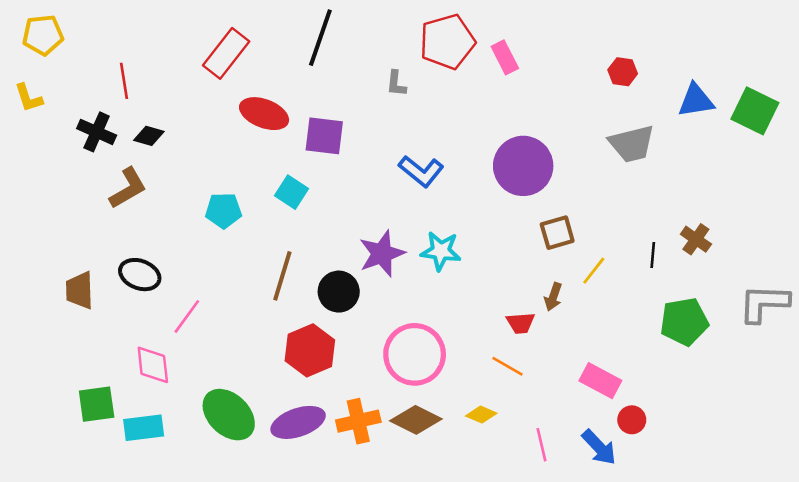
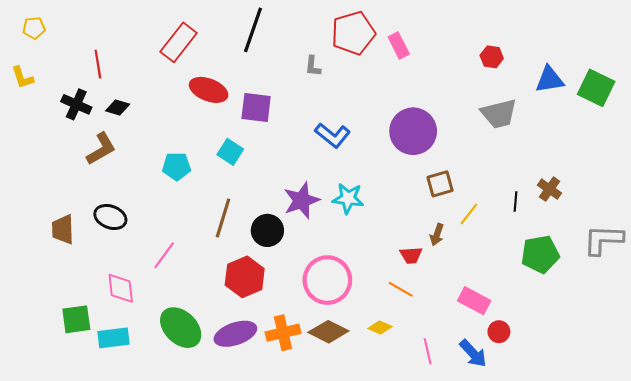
yellow pentagon: (43, 35) -> (34, 28), size x0.7
pink line: (187, 316) -> (164, 255), moved

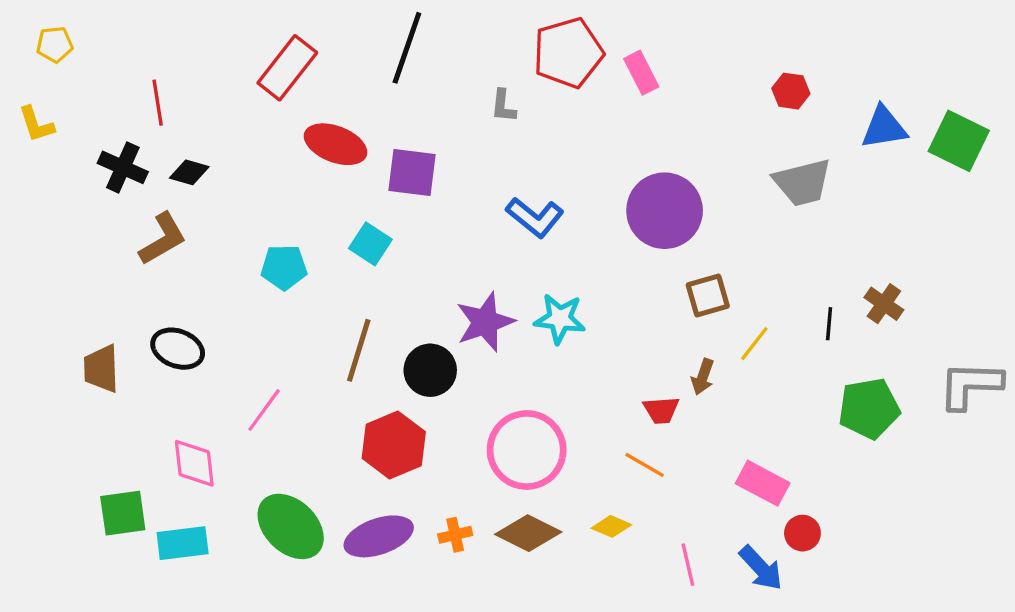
orange cross: (283, 333) -> (455, 535), size x0.6

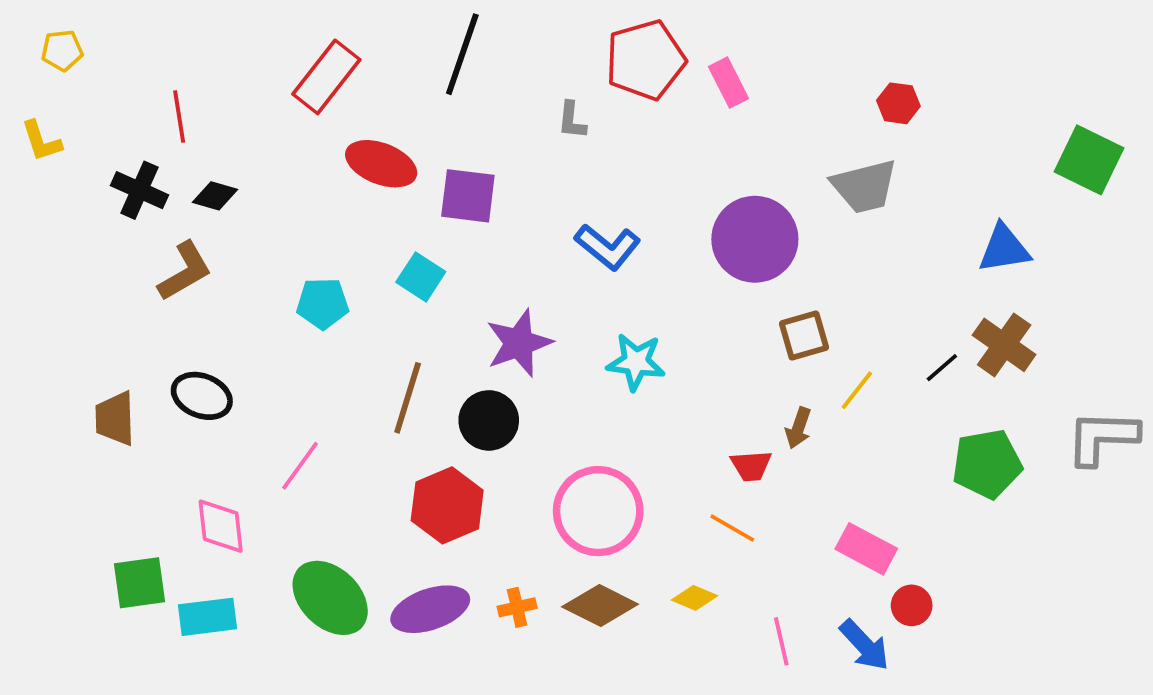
blue triangle: (884, 128) -> (1004, 249), moved
gray trapezoid: (802, 182) -> (864, 186), moved
brown cross: (884, 304) -> (1004, 345), size x1.4
purple star: (485, 322) -> (519, 343), moved
black line: (829, 324) -> (942, 368), turned 44

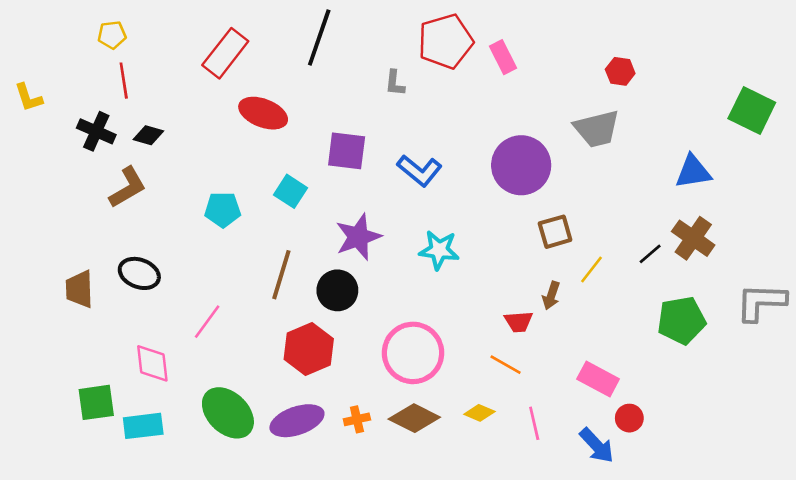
yellow pentagon: (62, 50) -> (112, 35), moved
purple square: (468, 196) -> (347, 151), moved
pink line: (781, 641) -> (534, 423), moved

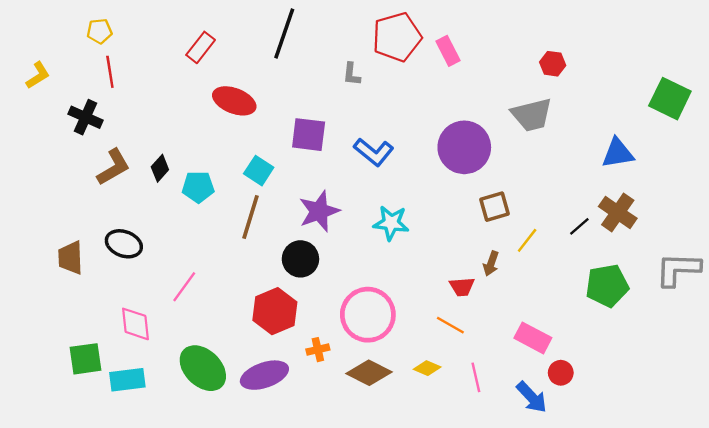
red rectangle: (225, 53) -> (201, 47), size x0.7
yellow L-shape: (29, 97) -> (38, 75), moved, turned -104
black diamond: (148, 135) -> (160, 168), moved, turned -64
brown line: (281, 275) -> (251, 217), moved
orange cross: (357, 419) -> (318, 350), moved

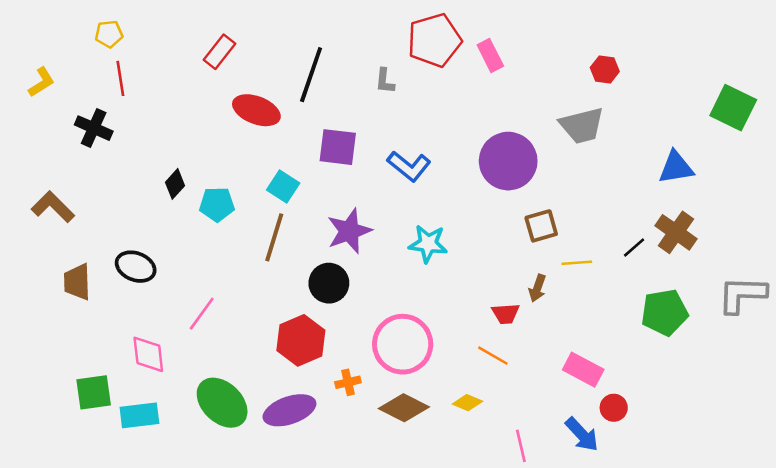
black line: (284, 33) -> (311, 75), moved
brown L-shape: (113, 167) -> (53, 207), moved, turned -105
yellow line: (527, 240) -> (577, 263), turned 48
pink line: (476, 377) -> (521, 446), moved

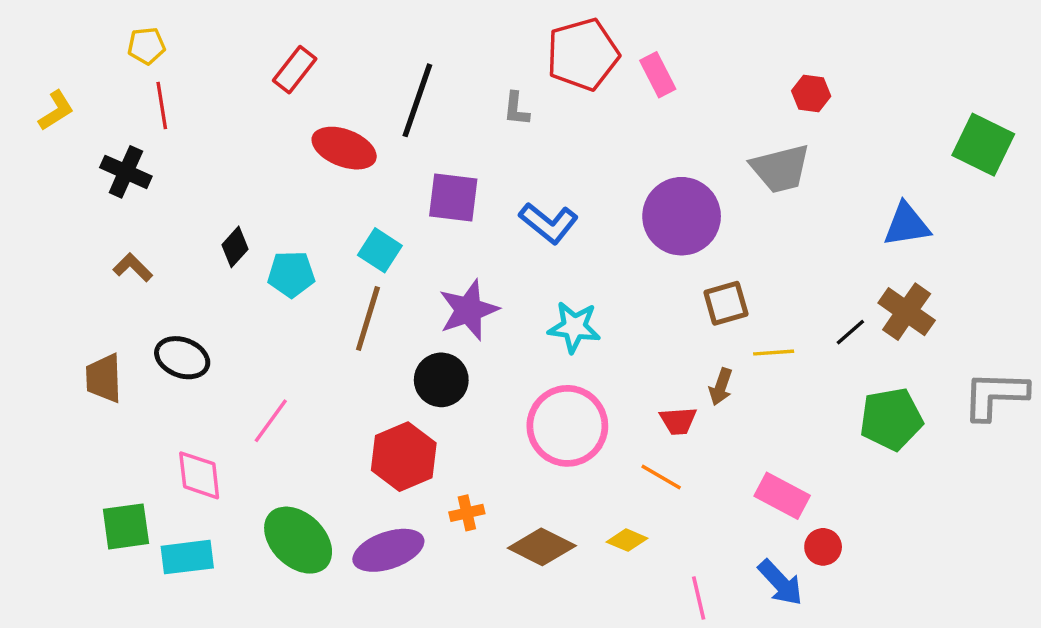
brown L-shape: (53, 207) -> (133, 267), moved, size x0.7
pink circle: (403, 344) -> (567, 426), moved

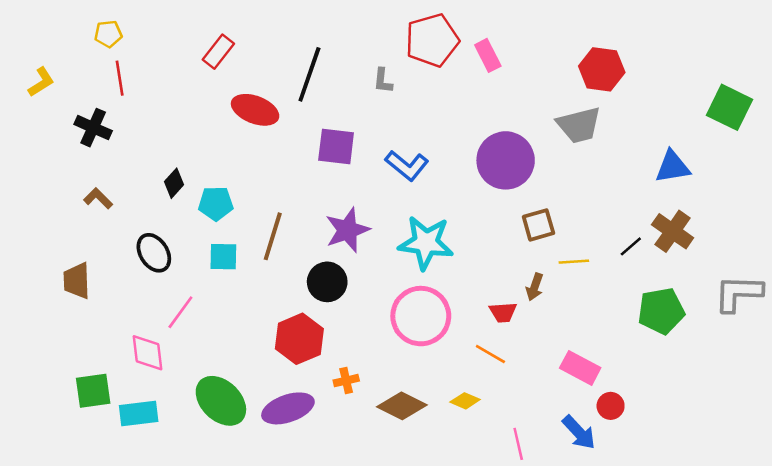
red hexagon: (811, 94) -> (602, 69), size x1.6
cyan square: (380, 250) -> (223, 257), moved, turned -32
cyan star: (574, 327) -> (426, 243), size x1.4
black ellipse: (182, 358) -> (154, 253), moved, turned 36
pink line: (271, 421) -> (180, 312), moved

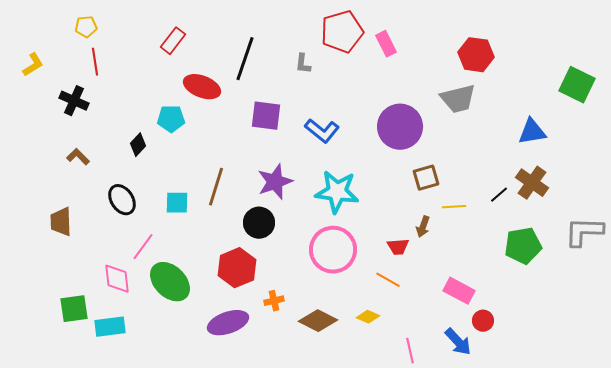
cyan pentagon: (216, 203) -> (171, 119), moved
green ellipse: (221, 401) -> (170, 282), moved

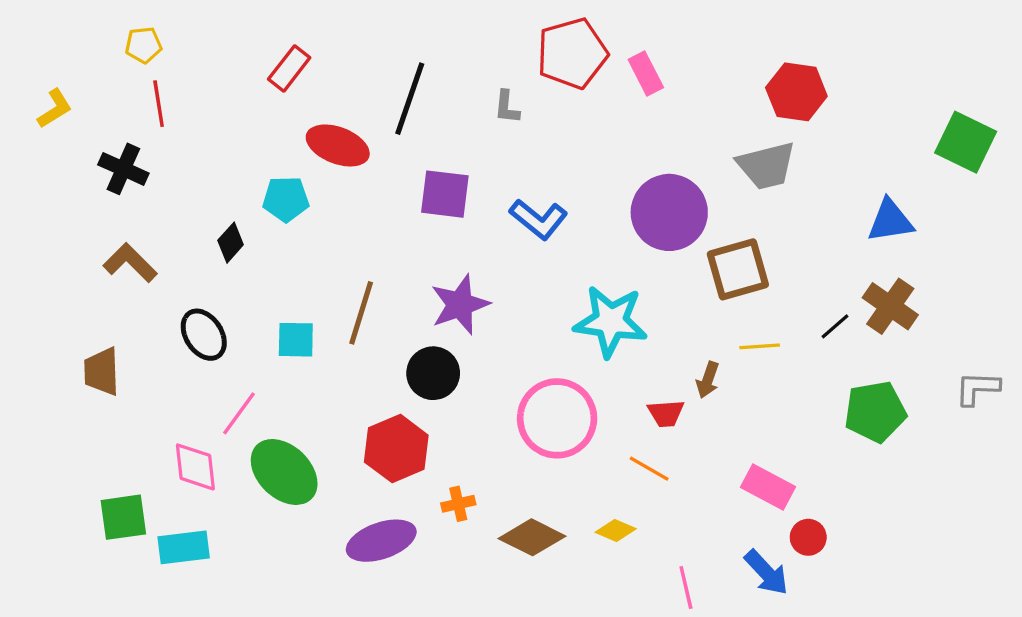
brown L-shape: (78, 157) -> (130, 263), size x1.4
brown square: (426, 178) -> (738, 269), moved, size x1.4
cyan star: (337, 192) -> (611, 321), moved
gray L-shape: (584, 232) -> (977, 388), size x0.7

